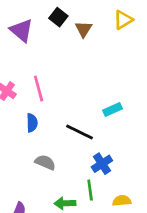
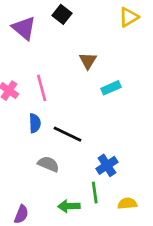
brown triangle: (83, 29) -> (88, 61), moved
cyan rectangle: (113, 110) -> (111, 88), moved
black line: (80, 132) -> (67, 134), moved

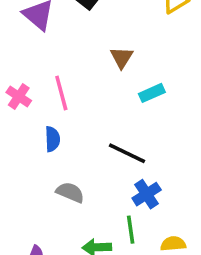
black line: (67, 134) -> (127, 153), moved

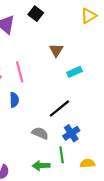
black line: (127, 153) -> (59, 108), turned -65
gray semicircle: (70, 192) -> (40, 133), moved

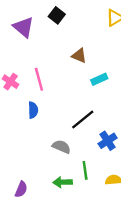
brown triangle: (56, 50) -> (79, 56), turned -40
blue cross: (71, 133) -> (108, 141), moved

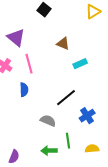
purple triangle: (24, 27) -> (16, 38), moved

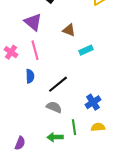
purple triangle: (16, 38) -> (33, 22), moved
black line: (66, 98) -> (58, 84), moved
yellow semicircle: (92, 149) -> (98, 127), moved

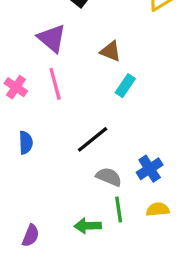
cyan rectangle: (86, 50) -> (125, 86), moved, turned -32
blue semicircle: (30, 76) -> (26, 143), moved
gray semicircle: (54, 107) -> (109, 177), moved

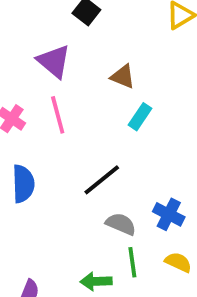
blue semicircle: (26, 143) -> (23, 184), size x1.4
blue cross: (150, 169) -> (169, 214), turned -30
yellow semicircle: (158, 209) -> (178, 262), turned 30

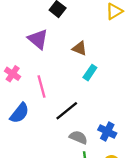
pink line: (58, 115) -> (41, 86), moved
blue semicircle: (23, 184) -> (19, 113), turned 40

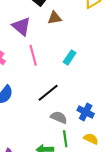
brown triangle: (80, 48) -> (55, 18), moved, turned -32
pink line: (41, 86) -> (33, 55), moved

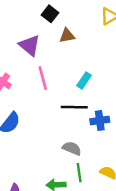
black line: (48, 93) -> (74, 107), moved, turned 40
blue cross: (86, 112) -> (100, 120), moved, turned -35

